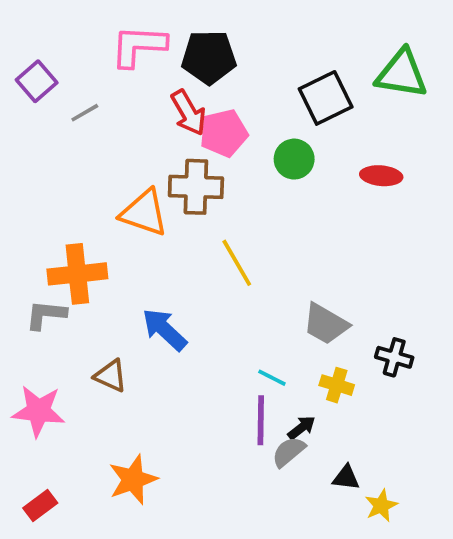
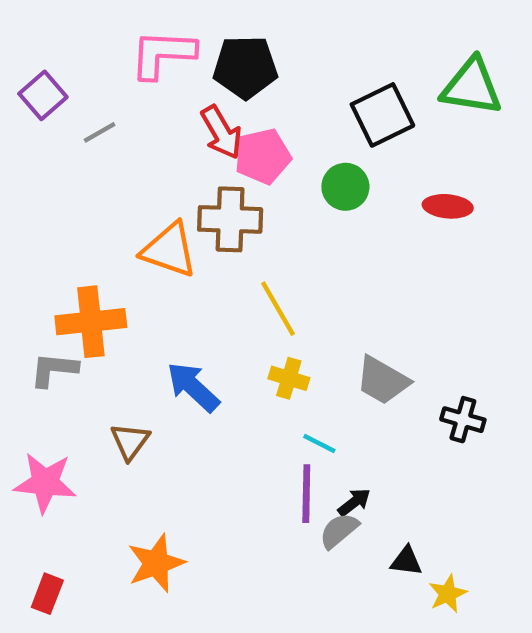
brown triangle: (111, 376) -> (130, 441), turned 42
yellow cross: (337, 385) -> (289, 378), moved
red rectangle: (40, 505) -> (47, 594), turned -32

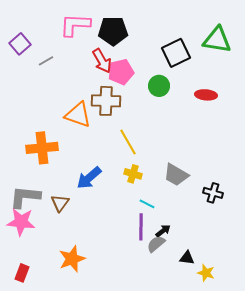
gray L-shape: (54, 370) -> (25, 197), moved, size x1.4
blue arrow: (193, 387) -> (89, 178), turned -84
yellow star: (448, 594) -> (206, 273), turned -30

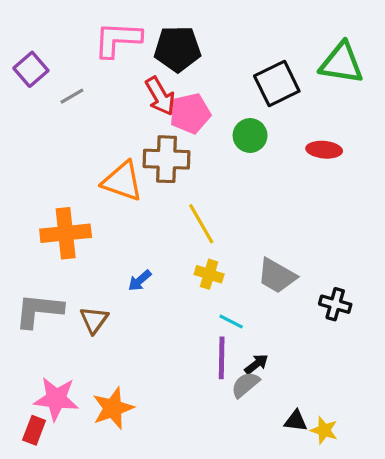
blue arrow: (89, 178) -> (140, 281), size x0.6
pink star: (21, 222) -> (56, 399), moved
black triangle: (187, 258) -> (296, 421), moved

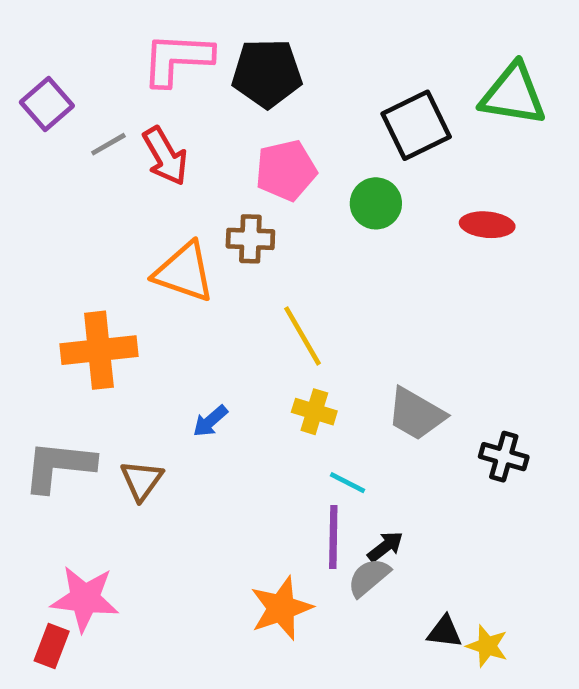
red arrow: (160, 96) -> (165, 156), moved
brown cross: (166, 159) -> (250, 239), size x0.7
orange star: (113, 408) -> (281, 608), moved

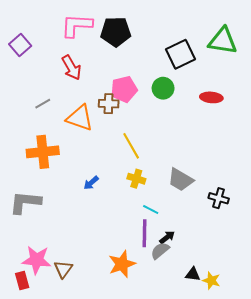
gray line: (108, 144) -> (43, 104), moved
pink pentagon: (286, 170) -> (124, 89), moved
brown triangle: (142, 480) -> (63, 269), moved
red rectangle: (52, 646) -> (22, 280), turned -36

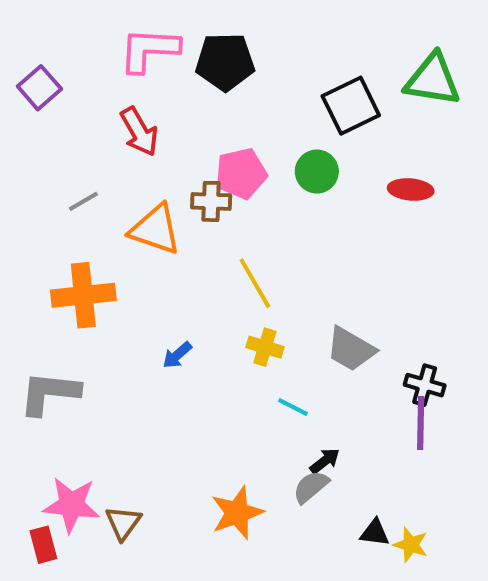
purple line: (145, 233) -> (421, 423), moved

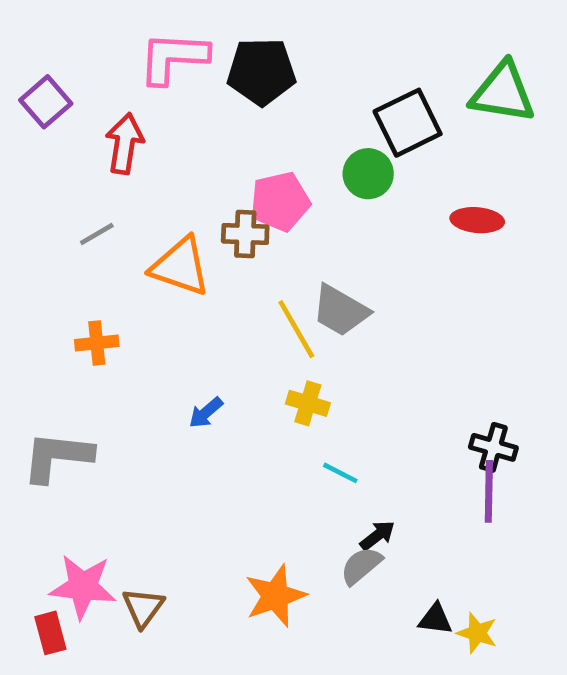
red arrow: (139, 132) -> (125, 144), moved, turned -141
green circle: (317, 172) -> (368, 174), moved
orange cross: (83, 295) -> (97, 343), size x0.6
gray trapezoid: (351, 349) -> (340, 311), moved

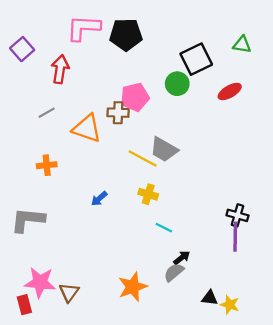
green triangle: (503, 93) -> (242, 45), size x0.6
red ellipse: (477, 220) -> (230, 92), moved, turned -35
yellow line: (296, 329) -> (143, 158), turned -32

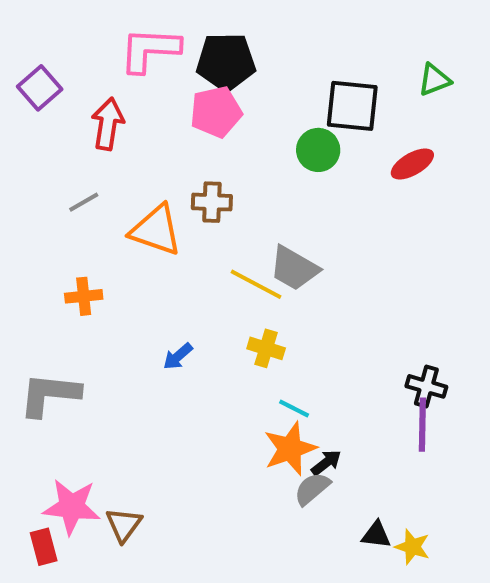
green triangle: (242, 45) -> (434, 80), turned -30
black square: (196, 59) -> (352, 106), turned 32
pink pentagon: (135, 97) -> (216, 112), moved
orange star: (133, 287) -> (290, 449), moved

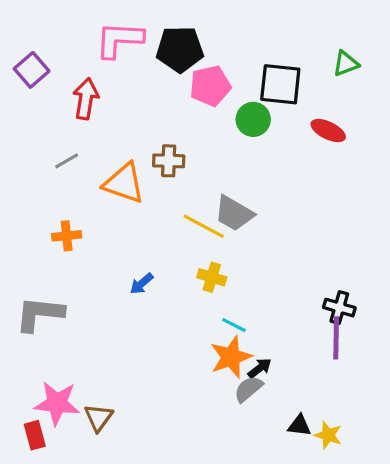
pink pentagon: (216, 112) -> (210, 86), moved
red ellipse: (412, 164) -> (328, 131), turned 56

